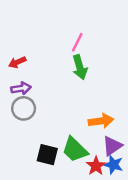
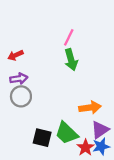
blue star: (113, 165) -> (101, 146), turned -30

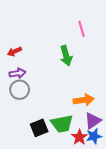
pink line: (69, 37) -> (81, 29), moved, turned -42
green trapezoid: (67, 133) -> (62, 124), turned -55
black square: (42, 138) -> (39, 128), turned -36

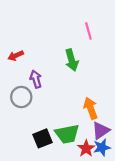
purple arrow: (18, 73) -> (36, 79), moved, turned -98
orange arrow: (84, 100) -> (91, 108), turned -102

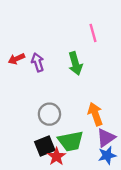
purple arrow: (36, 79) -> (38, 62), moved
gray circle: (21, 97) -> (49, 114), moved
red star: (86, 148) -> (57, 157), moved

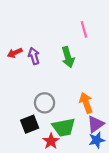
black square: (45, 146) -> (30, 124), moved

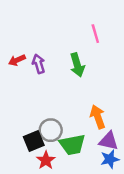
gray circle: (45, 103) -> (51, 130), moved
purple triangle: (96, 124) -> (109, 141), turned 48
red star: (51, 141) -> (46, 160), moved

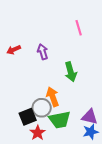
purple arrow: (39, 64) -> (43, 52), moved
green arrow: (77, 65) -> (71, 72), moved
orange arrow: (98, 117) -> (53, 97), moved

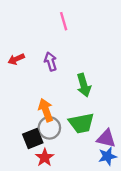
pink line: (79, 28) -> (64, 21), moved
orange arrow: (53, 97) -> (46, 110), moved
green trapezoid: (60, 120) -> (81, 123), moved

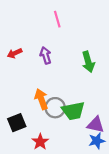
green arrow: (84, 85) -> (88, 62), moved
gray circle: (49, 128) -> (55, 108), moved
black square: (33, 139) -> (17, 123), moved

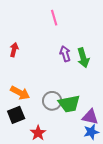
red arrow: (15, 53) -> (14, 50), turned 128
purple arrow: (46, 55) -> (65, 54), moved
orange arrow: (41, 99) -> (20, 93), moved, turned 138

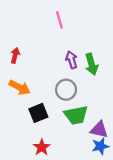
orange arrow: (20, 93) -> (20, 87), moved
gray circle: (52, 101) -> (66, 90), moved
black square: (16, 115) -> (38, 113), moved

